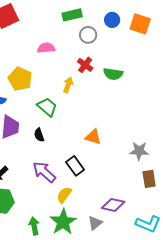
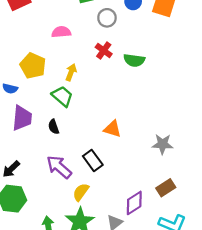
yellow arrow: (68, 85) -> (71, 72), moved
brown rectangle: (149, 179) -> (166, 188), moved, turned 66
purple diamond: (113, 205) -> (134, 203), turned -45

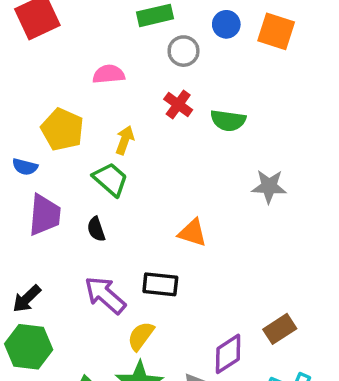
gray star: (163, 144) -> (269, 186), moved
black rectangle: (93, 160) -> (160, 284), turned -48

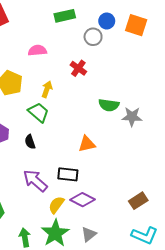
gray circle: (184, 51) -> (93, 37), moved
green semicircle: (228, 121) -> (109, 105), moved
orange triangle: (192, 233) -> (87, 144), turned -30
purple diamond: (228, 354) -> (83, 200), moved, turned 60

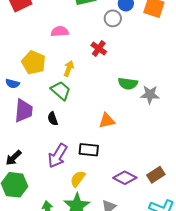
purple arrow: (35, 181) -> (58, 156), turned -100
purple diamond: (83, 200) -> (125, 178), moved

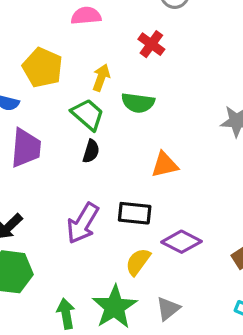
green semicircle: (128, 84) -> (138, 103), moved
black semicircle: (53, 119) -> (91, 151), moved, turned -144
purple diamond: (125, 178) -> (181, 242), moved
yellow semicircle: (78, 179) -> (138, 262), moved

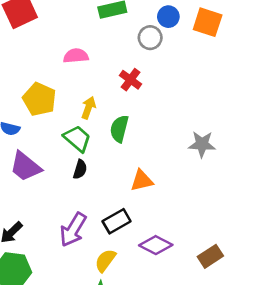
green semicircle: (138, 103) -> (119, 129), turned 96
purple trapezoid: (26, 148) -> (25, 167), turned 124
black rectangle: (135, 213) -> (117, 221), turned -36
yellow semicircle: (138, 262) -> (105, 260), moved

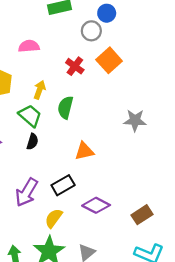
orange square: (208, 22) -> (109, 60), moved, turned 30

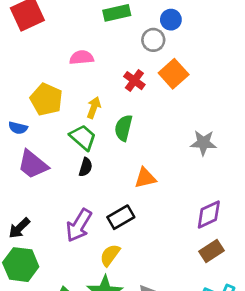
purple diamond: (96, 205) -> (209, 214), moved, turned -52

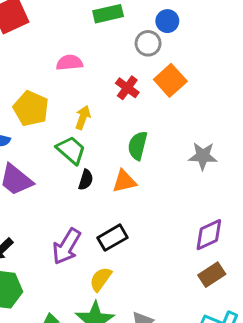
green semicircle: (124, 128) -> (138, 146), moved
black semicircle: (86, 167) -> (86, 180), moved
orange triangle: (145, 178) -> (124, 181), moved

